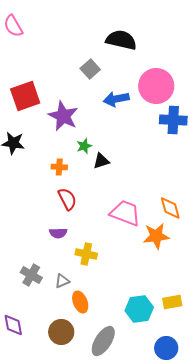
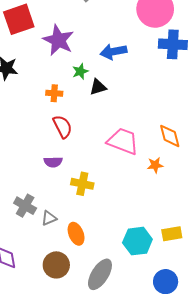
blue arrow: (116, 99) -> (114, 52), moved
orange star: (156, 236) -> (155, 165), size x0.6
gray triangle: (62, 281) -> (49, 218), moved

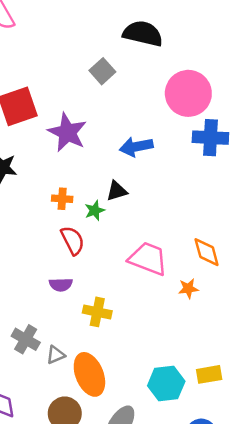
green star: (80, 71) -> (95, 210), moved
orange ellipse: (76, 234) -> (89, 374), size x1.5

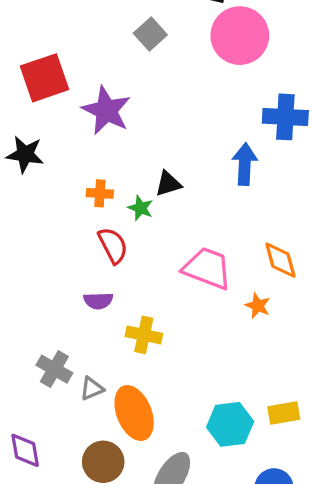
pink circle: (188, 93) -> (240, 36), moved
blue arrow: (136, 147) -> (245, 164), moved, turned 104
green star: (95, 210) -> (141, 208), turned -30
orange star: (188, 289) -> (258, 306), turned 30

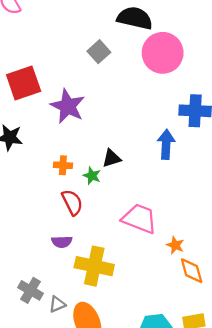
orange diamond: (280, 260) -> (192, 271), moved
yellow cross: (144, 335) -> (94, 266), size x1.5

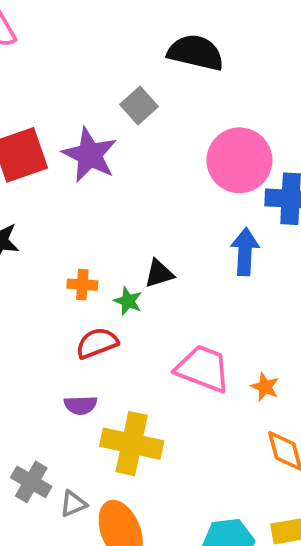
pink circle: (163, 53) -> (239, 160), moved
purple star: (68, 106) -> (90, 155), moved
red semicircle: (72, 202) -> (97, 343), turned -84
orange star: (175, 245) -> (265, 387), moved

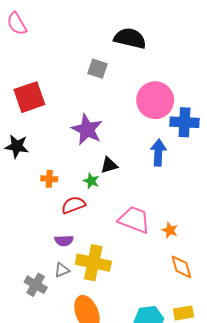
gray square: (139, 106) -> (98, 69), turned -30
purple star: (90, 155) -> (87, 130), moved
orange cross: (82, 285) -> (49, 179), moved
gray triangle: (73, 504) -> (62, 270), moved

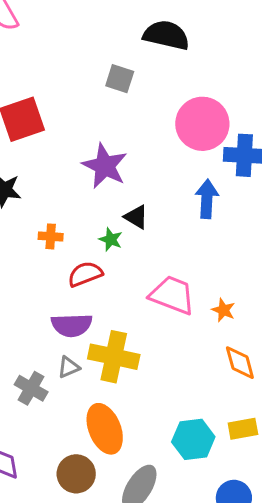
black triangle: (109, 165) -> (136, 217), turned 48
purple semicircle: (64, 241) -> (72, 325), size x1.5

